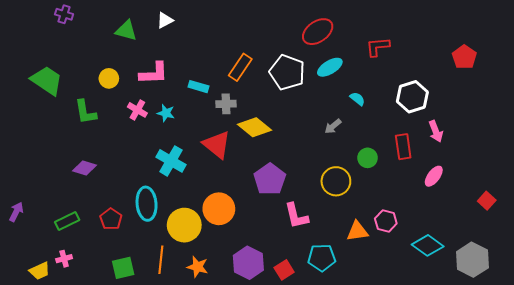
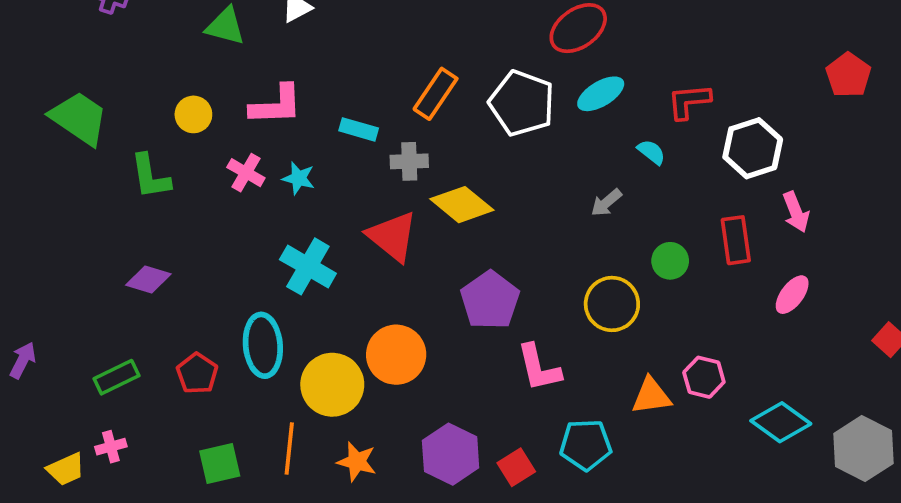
red L-shape: (378, 47) -> (689, 101), moved

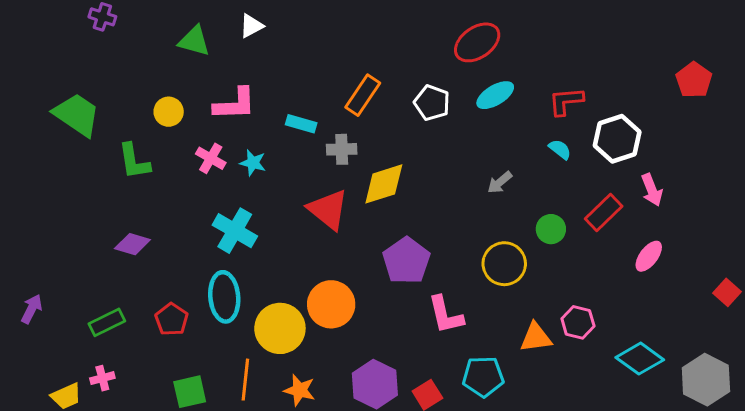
white pentagon: (522, 103) -> (432, 103), size x0.7
cyan semicircle: (651, 152) -> (560, 149), moved
yellow diamond: (462, 205) -> (384, 184), turned -57
red rectangle: (736, 240) -> (604, 213), turned 54
cyan cross: (308, 266) -> (235, 231), moved

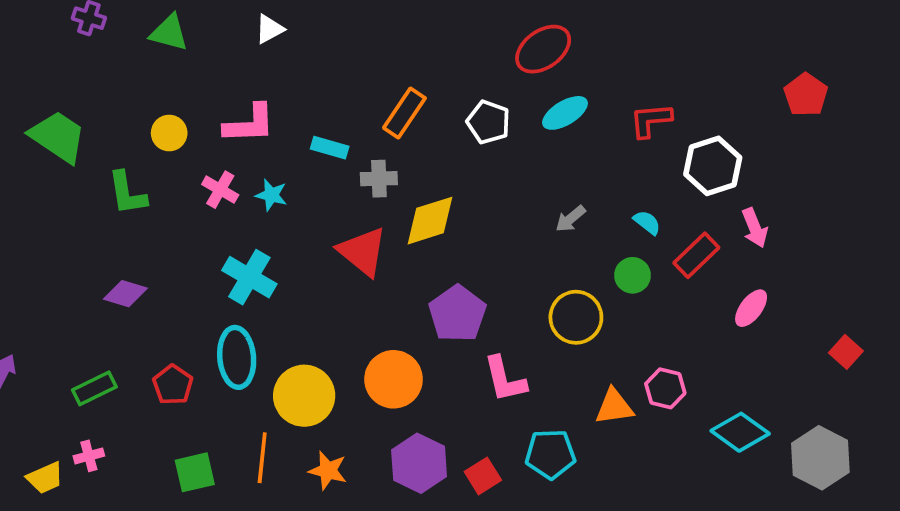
green triangle: (194, 41) -> (169, 33), moved
cyan semicircle: (560, 149) -> (647, 222), moved
orange circle: (331, 304) -> (394, 379), moved

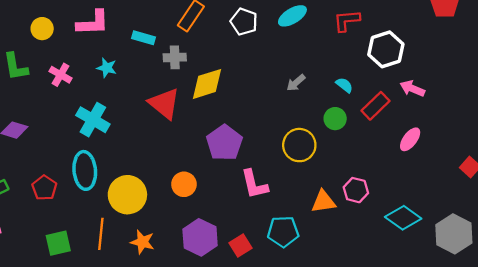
pink cross: (220, 190) -> (61, 75), moved
pink arrow: (755, 228) -> (412, 89), turned 135
orange circle: (394, 379) -> (184, 184), size x0.7

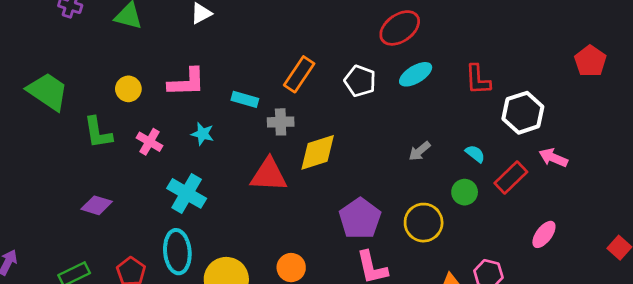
red L-shape: (347, 20) -> (478, 80), turned -88
red triangle: (164, 104) -> (269, 175), turned -36
pink ellipse: (410, 139) -> (544, 234), moved
purple pentagon: (224, 143) -> (360, 219), moved

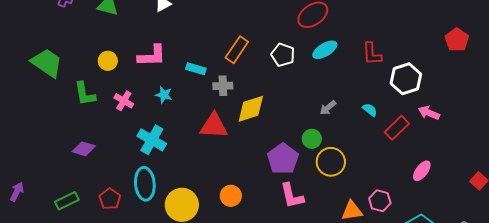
green circle: (465, 192) -> (312, 139), moved

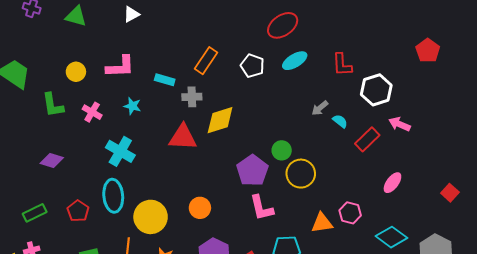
gray arrow: (328, 108) -> (320, 108), moved

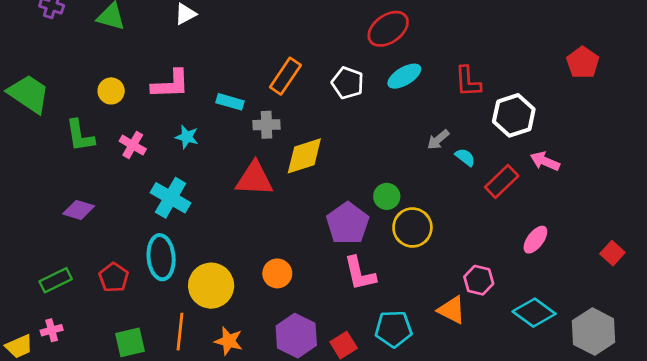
orange triangle: (322, 223) -> (452, 310), moved, turned 35

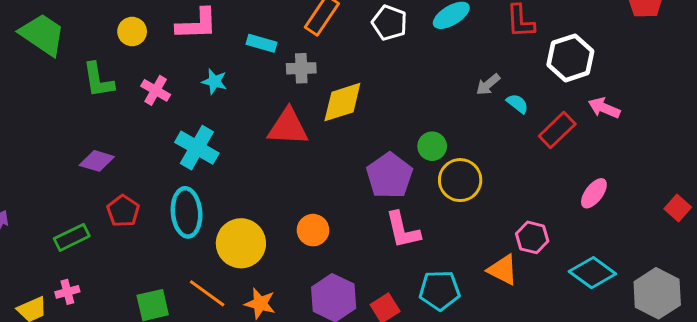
red pentagon: (114, 277) -> (123, 211), moved
orange line: (180, 332) -> (207, 293), turned -60

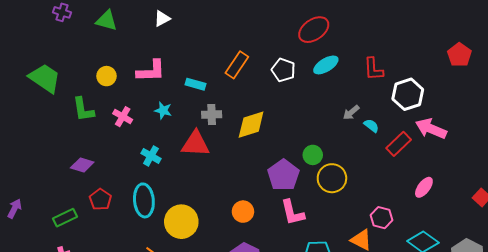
gray cross: (301, 68) -> (212, 115), moved
pink arrow: (604, 108) -> (431, 129), size x1.4
red triangle: (288, 127) -> (195, 144), moved
cyan cross: (197, 148) -> (151, 156), size x0.7
orange circle: (313, 230) -> (243, 212), moved

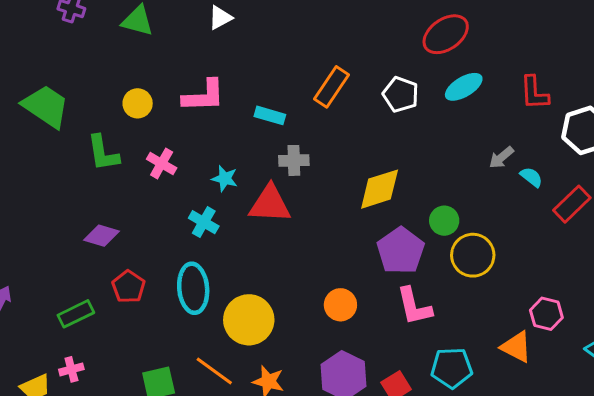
cyan star: (163, 110) -> (225, 179), moved
yellow diamond: (251, 125) -> (380, 189), moved

